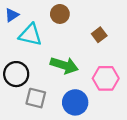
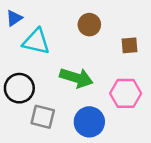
brown circle: (60, 14) -> (89, 25), moved
brown square: (99, 35) -> (130, 45), moved, turned 32

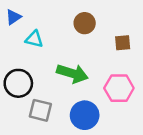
cyan triangle: (36, 41) -> (34, 39), size x0.7

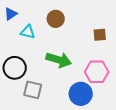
brown circle: (85, 23) -> (56, 19), moved
blue circle: (85, 115) -> (81, 94), moved

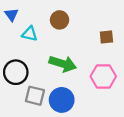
blue triangle: (11, 14) -> (11, 15), turned -32
blue circle: (81, 94) -> (62, 100), moved

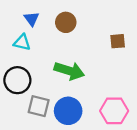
blue triangle: (11, 15) -> (32, 19), moved
cyan triangle: (30, 34) -> (22, 42), moved
pink hexagon: (103, 76) -> (114, 111), moved

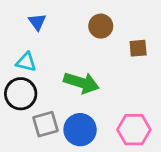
brown circle: (66, 22) -> (101, 26), moved
cyan triangle: (22, 42) -> (26, 62), moved
gray square: (39, 106) -> (46, 124), turned -30

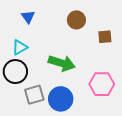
cyan triangle: (26, 62) -> (20, 47), turned -42
pink hexagon: (134, 130) -> (102, 84), moved

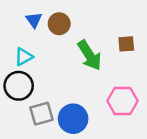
brown circle: (76, 20) -> (59, 24), moved
green arrow: (62, 63) -> (90, 55), moved, turned 40

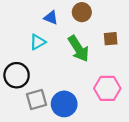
blue triangle: (34, 20) -> (51, 18), moved, turned -32
brown circle: (59, 24) -> (82, 12), moved
cyan triangle: (24, 57) -> (38, 42), moved

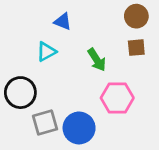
brown circle: (82, 12) -> (136, 16), moved
green arrow: (79, 49) -> (97, 60), size x0.7
pink hexagon: (107, 88) -> (117, 98), moved

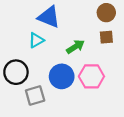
blue triangle: (63, 22) -> (49, 17), size x1.6
green arrow: (97, 60) -> (75, 47), turned -90
blue circle: (79, 128) -> (62, 76), moved

